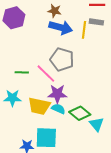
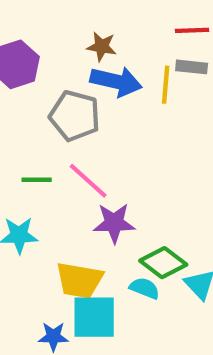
gray pentagon: (62, 59) -> (75, 116), moved
yellow trapezoid: (39, 106) -> (79, 280), moved
cyan semicircle: (58, 109) -> (145, 288), moved

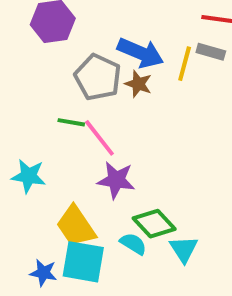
brown star: (102, 47) -> (138, 84), moved
green line: (37, 180) -> (71, 122), moved
yellow trapezoid: (79, 280) -> (76, 226), turned 36

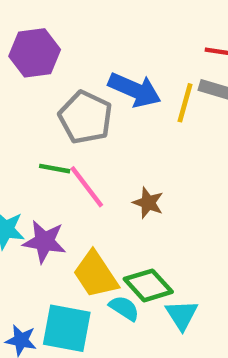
brown star: (138, 84) -> (148, 203), moved
purple star: (116, 180) -> (44, 242), moved
yellow trapezoid: (76, 226) -> (95, 275), moved

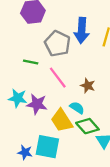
blue arrow: (135, 90) -> (82, 30), turned 70
green line: (55, 169) -> (31, 62), moved
cyan semicircle: (124, 308) -> (77, 108), moved

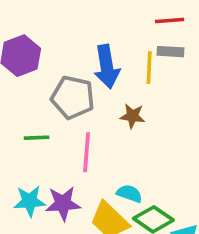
pink line: (58, 78) -> (87, 152), turned 55
brown star: (88, 86) -> (132, 116), moved

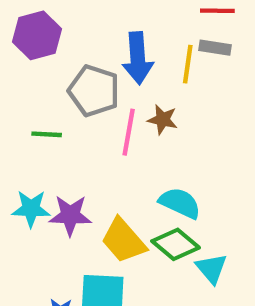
pink line: (87, 152) -> (129, 132), moved
cyan semicircle: (129, 194) -> (180, 203), moved, size x1.4

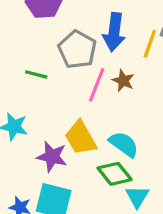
purple star: (70, 215) -> (52, 157), moved
yellow trapezoid: (123, 241) -> (81, 138), moved

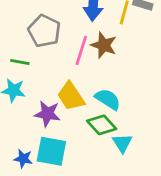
gray pentagon: (77, 49) -> (44, 31), moved
green line: (36, 74) -> (20, 62), moved
brown star: (123, 81) -> (104, 45), size x1.4

